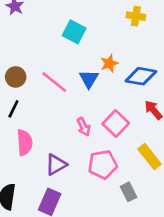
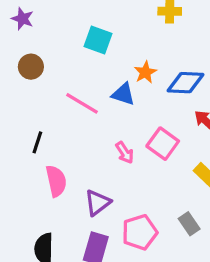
brown circle: (16, 77) -> (31, 67), moved
blue triangle: (89, 79) -> (123, 94), turned -36
pink pentagon: (103, 165) -> (140, 232), moved

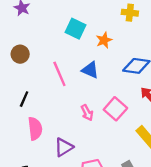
brown circle: (31, 67) -> (20, 54), moved
orange star: (145, 72) -> (104, 40), moved
pink line: (82, 103) -> (59, 74), turned 30

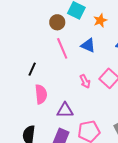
brown circle: (20, 54) -> (57, 22), moved
purple triangle: (64, 147) -> (65, 110), turned 30

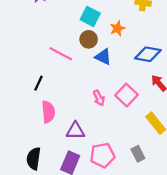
brown circle: (57, 22) -> (89, 39), moved
pink line: (62, 48) -> (61, 54), moved, turned -40

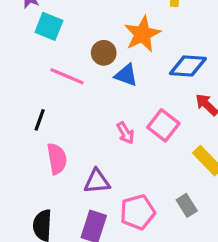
cyan square: (90, 16) -> (49, 26), moved
orange star: (117, 28) -> (142, 34), size x1.6

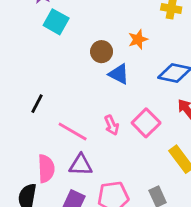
orange star: (142, 34) -> (138, 39), size x0.6
pink line: (67, 76) -> (73, 131), moved
pink semicircle: (57, 159) -> (46, 169), moved

